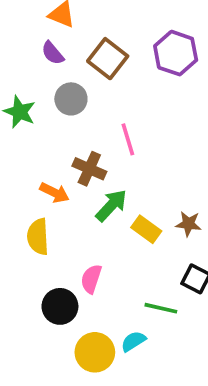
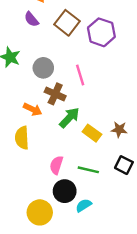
purple hexagon: (176, 53) -> (101, 32), moved
gray circle: (71, 99) -> (43, 68), moved
black circle: (60, 306) -> (65, 191), moved
green line: (161, 308) -> (88, 170), moved
yellow circle: (95, 352) -> (40, 212), moved

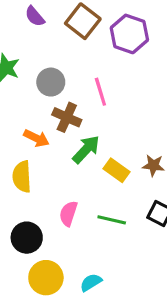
black circle: (65, 191) -> (27, 238), moved
cyan semicircle: (84, 205) -> (91, 282), moved

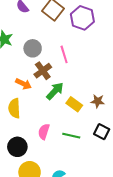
brown cross: (67, 117) -> (43, 71), turned 30

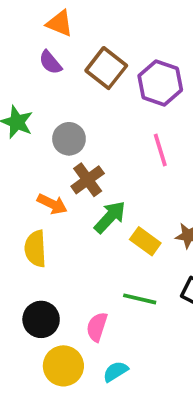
pink line: (64, 54) -> (160, 150), moved
pink semicircle: (44, 132) -> (97, 327), moved

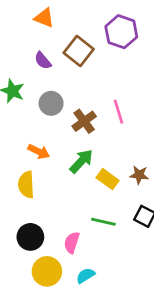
purple semicircle: (50, 62) -> (43, 61), moved
purple hexagon: (160, 83) -> (121, 32), moved
brown cross: (88, 180) -> (84, 121), moved

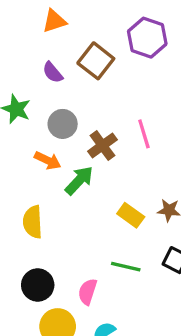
orange triangle: (44, 18) -> (54, 21), turned -40
orange arrow: (39, 152) -> (48, 160), moved
green arrow: (81, 161) -> (79, 180), moved

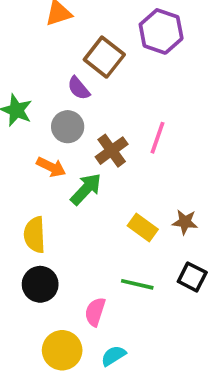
purple semicircle: (53, 72) -> (79, 88), moved
pink line: (144, 134) -> (157, 138), turned 36
black circle: (38, 285) -> (40, 284), moved

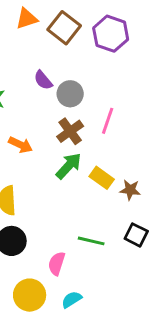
brown square: (104, 57) -> (64, 28), moved
gray circle: (68, 127) -> (70, 94), moved
green arrow: (86, 189) -> (69, 166), moved
yellow rectangle: (143, 227) -> (102, 178), moved

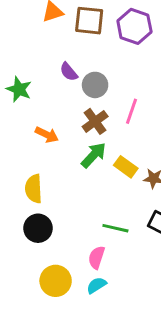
brown square: (64, 28) -> (89, 21), turned -32
pink semicircle: (57, 263) -> (96, 257), moved

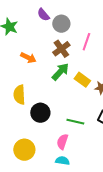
black circle: (38, 228) -> (40, 113), moved
yellow circle: (56, 281) -> (24, 150), moved
cyan semicircle: (96, 285) -> (62, 161), turned 40

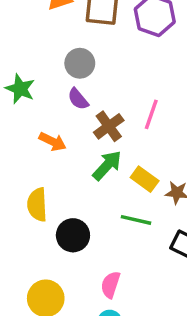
purple semicircle: (43, 15) -> (78, 99), moved
gray circle: (61, 24) -> (80, 63), moved
green line: (75, 122) -> (136, 220), moved

